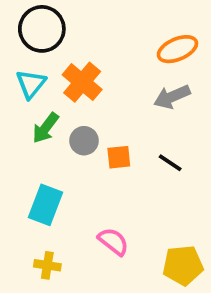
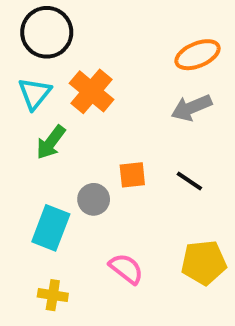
gray circle: (84, 141) -> (94, 199), moved
yellow pentagon: (183, 265) -> (204, 263), moved

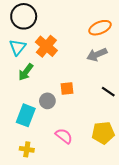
black line: (189, 181) -> (108, 92), moved

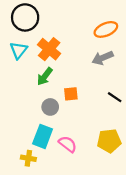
green arrow: (26, 72) -> (45, 76), moved
cyan rectangle: (26, 115) -> (43, 136), moved

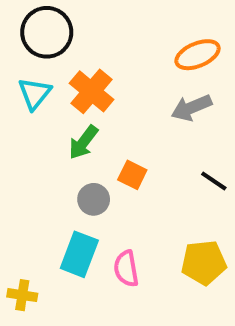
orange square: (71, 94) -> (132, 175), turned 32
pink semicircle: (68, 144) -> (126, 269), turned -138
yellow cross: (28, 158) -> (22, 295), moved

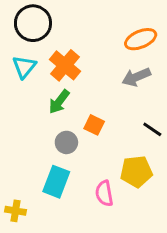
yellow pentagon: (204, 263) -> (136, 172), moved
pink semicircle: (126, 269) -> (104, 193), moved

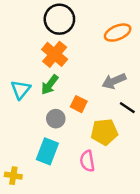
black circle: (33, 23) -> (59, 19), moved
cyan triangle: (24, 67) -> (21, 90), moved
gray arrow: (136, 77) -> (114, 81), moved
yellow pentagon: (136, 172) -> (104, 132), moved

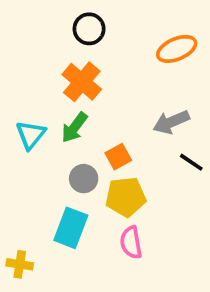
black circle: (59, 19) -> (89, 29), size x0.7
orange square: (79, 104) -> (118, 157), turned 35
yellow pentagon: (104, 132) -> (126, 197), moved

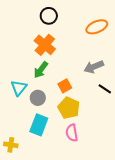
cyan triangle: (31, 135) -> (19, 88), moved
gray circle: (84, 179) -> (38, 98), moved
yellow pentagon: (126, 197) -> (69, 108), turned 30

